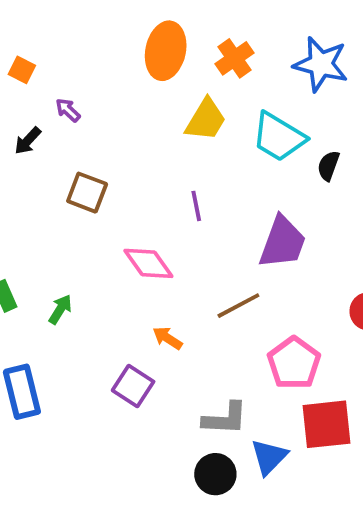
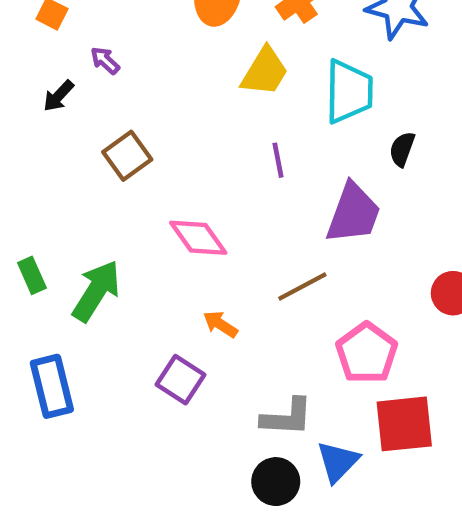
cyan trapezoid: (279, 137) -> (349, 91), turned -120
black semicircle: (328, 166) -> (402, 149), moved
brown square: (87, 193) -> (127, 156), turned 33
purple line: (196, 206) -> (278, 160), moved
green arrow: (60, 309) -> (96, 291), size x1.8

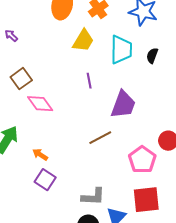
black semicircle: (402, 149) -> (152, 56), moved
pink diamond: (198, 238) -> (40, 104), moved
orange arrow: (220, 324) -> (40, 155), moved
pink pentagon: (367, 353) -> (142, 160), moved

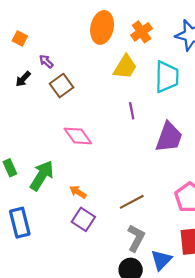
brown square: (21, 79) -> (61, 86), moved
brown line: (100, 138) -> (132, 202), moved
gray L-shape: (93, 197) -> (136, 238), turned -65

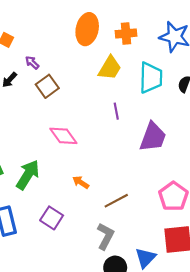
orange cross: (142, 32) -> (126, 33), turned 30
orange arrow: (78, 192) -> (81, 182), moved
purple square: (83, 219) -> (52, 218), moved
gray L-shape: (136, 238) -> (105, 236), moved

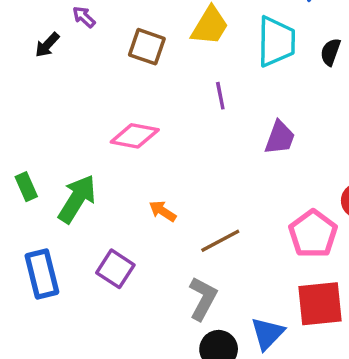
brown square: (47, 86) -> (147, 47), moved, turned -35
pink diamond: (63, 136) -> (135, 136), turned -44
purple trapezoid: (153, 137) -> (280, 138), size x0.7

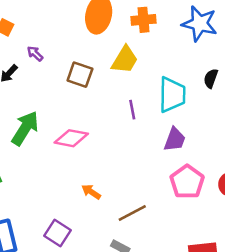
cyan trapezoid: (276, 41) -> (172, 95), moved
green arrow: (77, 199) -> (25, 128), moved
pink pentagon: (313, 234) -> (187, 182), moved

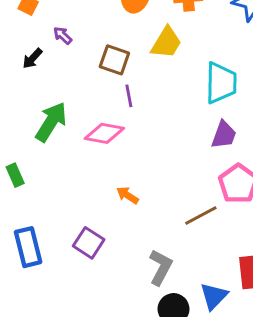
purple line: (132, 110) -> (129, 96), moved
brown line: (132, 213) -> (201, 215), moved

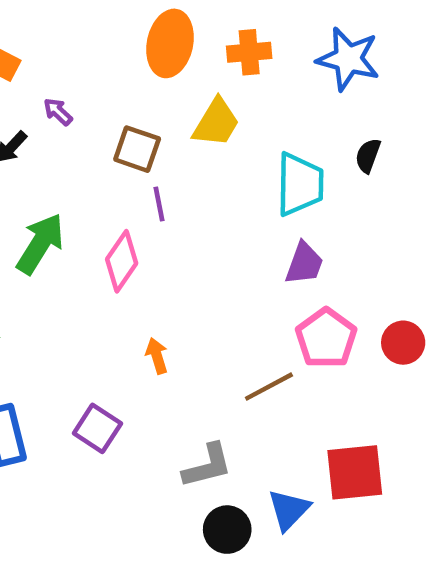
pink diamond: (104, 133) -> (122, 261), turned -66
orange arrow: (127, 195) -> (157, 356), turned 40
gray L-shape: (161, 267) -> (207, 466), turned 48

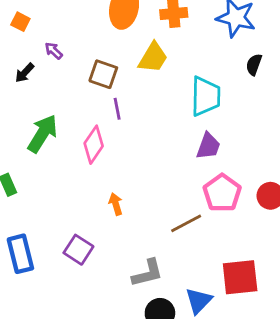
black semicircle: (368, 156) -> (254, 65), moved

